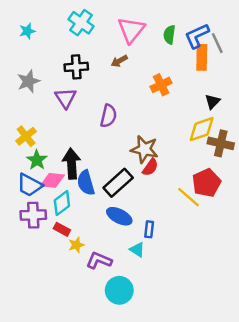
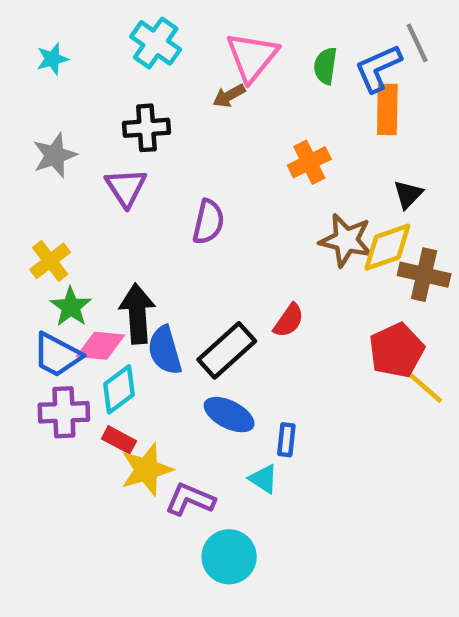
gray line: (217, 43) -> (417, 43), moved
brown arrow: (119, 61) -> (229, 96), moved
brown star: (144, 149) -> (346, 240), moved
yellow line: (189, 197) -> (422, 385), moved
yellow star: (76, 245) -> (146, 470), size x1.6

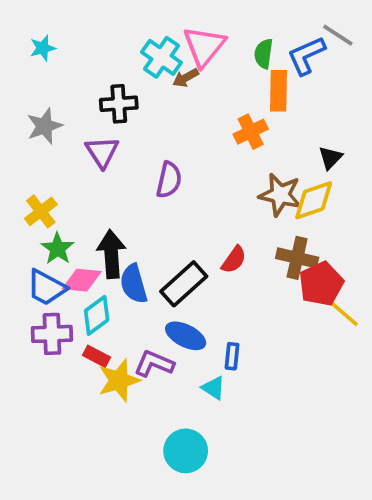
cyan cross: (156, 43) -> (161, 57), moved
gray line: (417, 43) -> (338, 35), turned -32
orange rectangle: (387, 109) -> (278, 91), moved
brown cross: (424, 275) -> (297, 258), moved
purple L-shape: (190, 499) -> (154, 364), moved

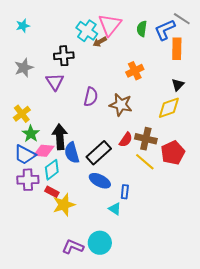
orange rectangle: (278, 91) -> (177, 49), moved
brown star: (280, 195) -> (121, 105), moved
brown cross: (297, 258) -> (146, 139), moved
yellow line: (342, 312) -> (145, 162), moved
purple L-shape: (154, 364) -> (73, 247), moved

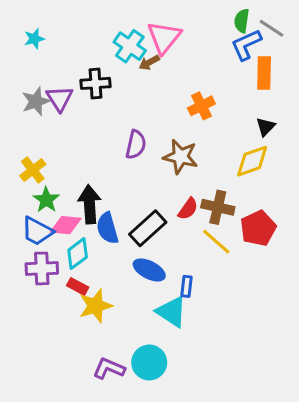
green semicircle: (142, 29) -> (242, 21), moved
purple triangle: (55, 82) -> (60, 98), moved
cyan triangle: (115, 209) -> (172, 312), size x1.6

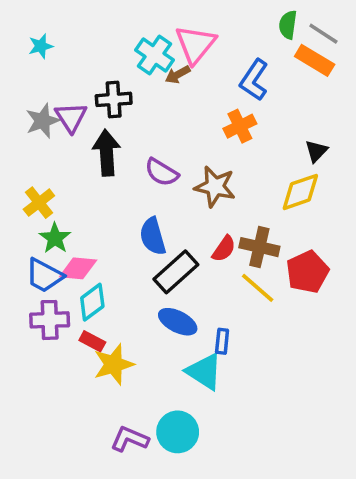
blue L-shape: (246, 45) -> (254, 80), moved, turned -32
orange rectangle: (264, 73) -> (315, 60), moved, turned -60
purple semicircle: (136, 145) -> (162, 172), turned 108
black arrow: (90, 204) -> (107, 153), moved
blue semicircle: (107, 228) -> (153, 236), moved

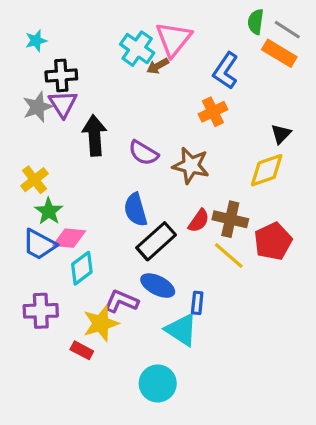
black cross: (114, 99) -> (61, 75), moved
purple cross: (50, 320) -> (41, 311), moved
red rectangle: (92, 341) -> (82, 350), moved
purple L-shape: (130, 439) -> (121, 301), moved

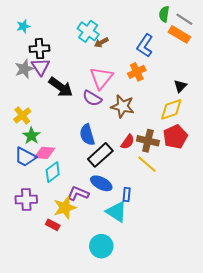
pink triangle: (173, 39) -> (101, 78), moved
black arrow: (94, 135) -> (61, 87), turned 130
red pentagon: (273, 241) -> (175, 137), moved

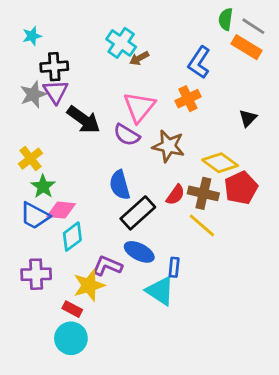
yellow diamond: (171, 109) -> (220, 163), moved, turned 55
cyan circle: (101, 246) -> (71, 338), moved

